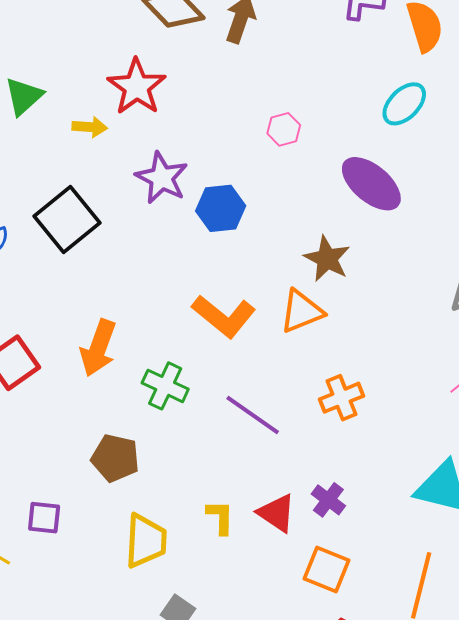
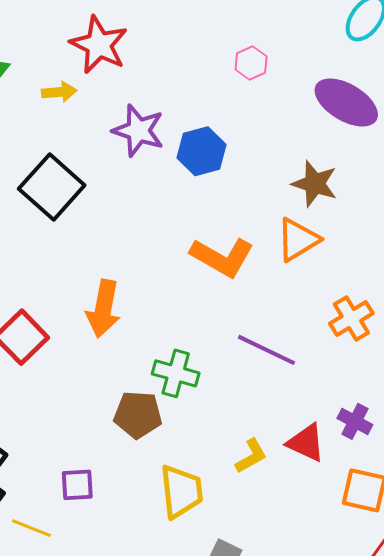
green cross: (165, 386) -> (176, 373), moved
yellow L-shape: (220, 517) -> (251, 456), turned 69

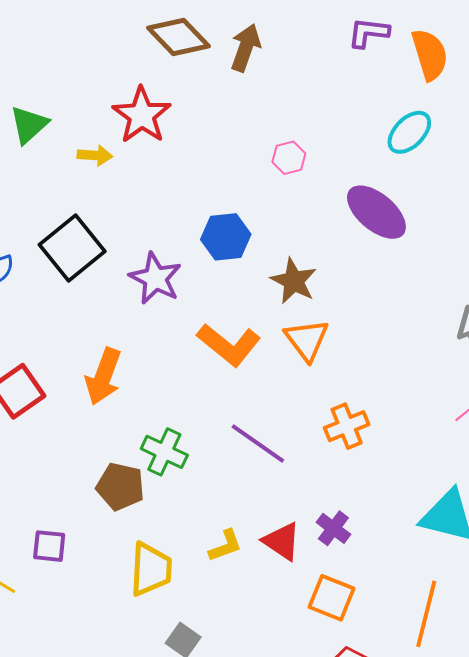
purple star: (138, 131) -> (155, 278), moved
brown star: (315, 184) -> (294, 281), moved
orange triangle: (298, 240) -> (307, 340), turned -45

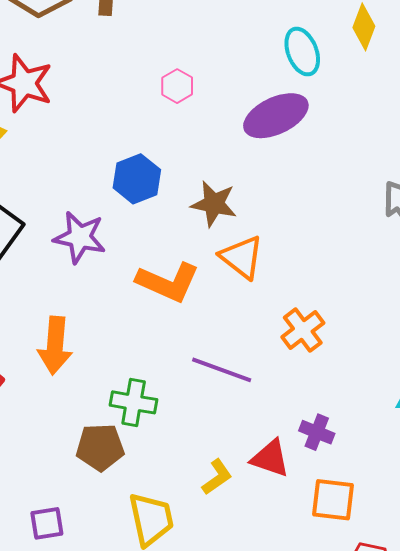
cyan ellipse: (409, 132) -> (302, 52), moved, turned -51
purple ellipse: (376, 212) -> (276, 116), turned -50

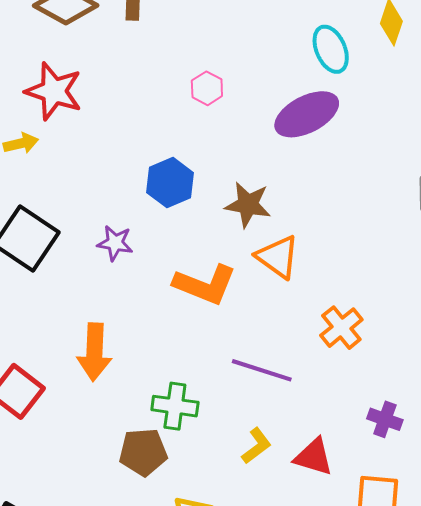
purple star: (80, 237) -> (115, 243), size x0.7
purple cross: (317, 432) -> (385, 419), moved
yellow L-shape: (217, 477) -> (256, 446), moved

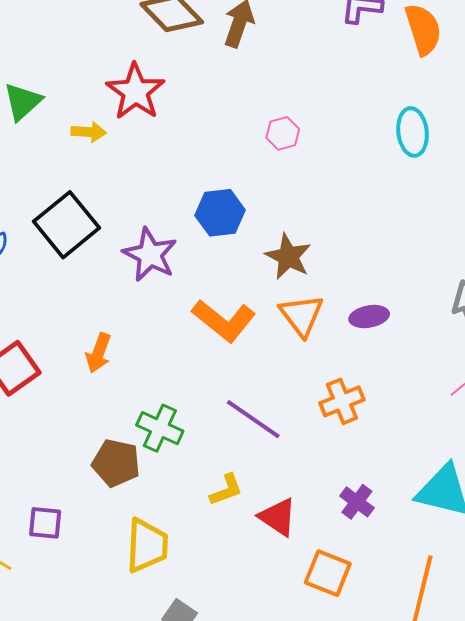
purple ellipse: (307, 114) -> (369, 317), moved, size x0.6
purple star: (115, 243) -> (150, 255), size x1.5
orange arrow: (94, 352) -> (98, 353), size x0.7

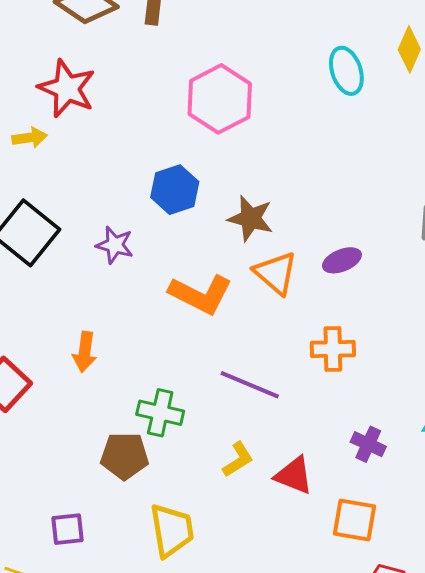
pink hexagon: (283, 133) -> (220, 99), size x2.0
purple star: (150, 255) -> (115, 245), size x0.7
orange cross: (342, 401) -> (333, 349), turned 33

